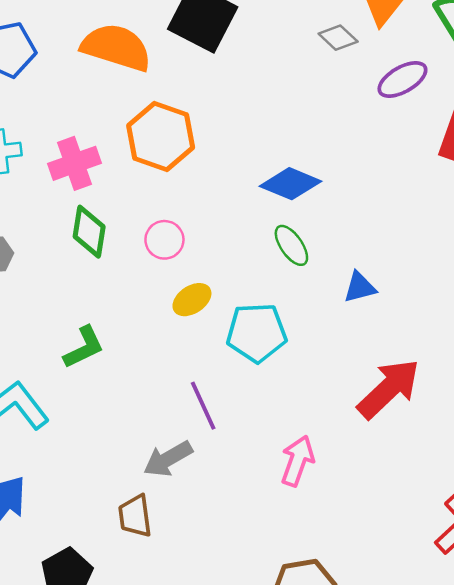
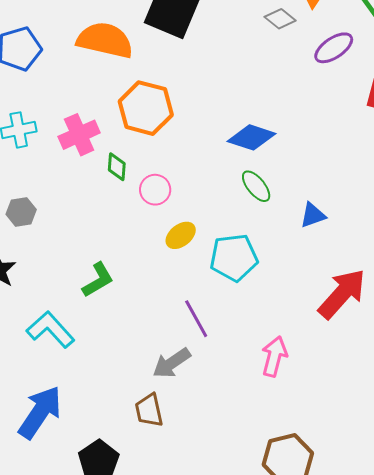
green diamond: (89, 232) -> (117, 167), moved, size x0.7

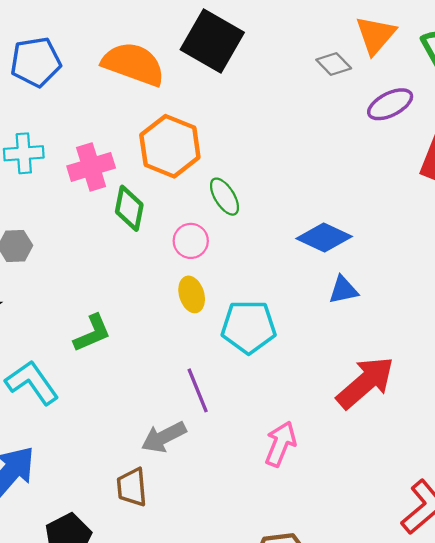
blue diamond: (251, 137) -> (324, 237), moved
green diamond: (117, 167) -> (129, 208), size x1.4
green ellipse: (256, 186) -> (224, 197), moved
pink circle: (155, 190) -> (191, 241), moved
yellow ellipse: (181, 235) -> (192, 294), turned -76

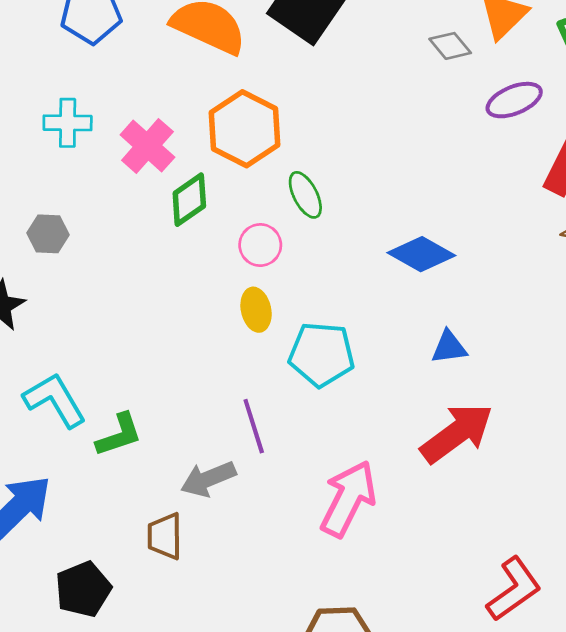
pink cross: (91, 167) -> (147, 146), turned -36
green diamond: (129, 208) -> (189, 200), turned 39
blue triangle: (343, 290) -> (449, 347), moved
green L-shape: (92, 333) -> (119, 435), moved
pink arrow: (280, 444) -> (348, 499), size x1.4

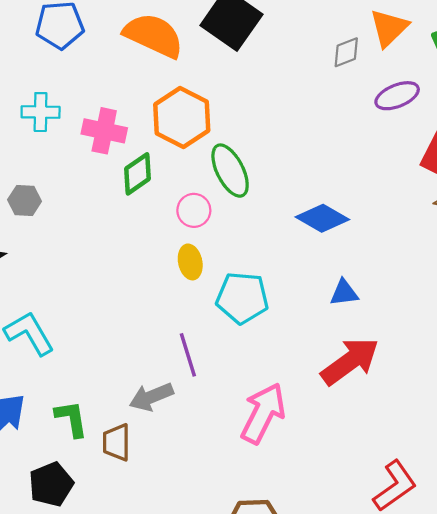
gray diamond: (450, 46) -> (346, 52), turned -72
pink cross: (147, 146) -> (104, 131), turned -30
green ellipse: (305, 195) -> (230, 171), size x1.4
green L-shape: (119, 435) -> (71, 419), moved, turned -81

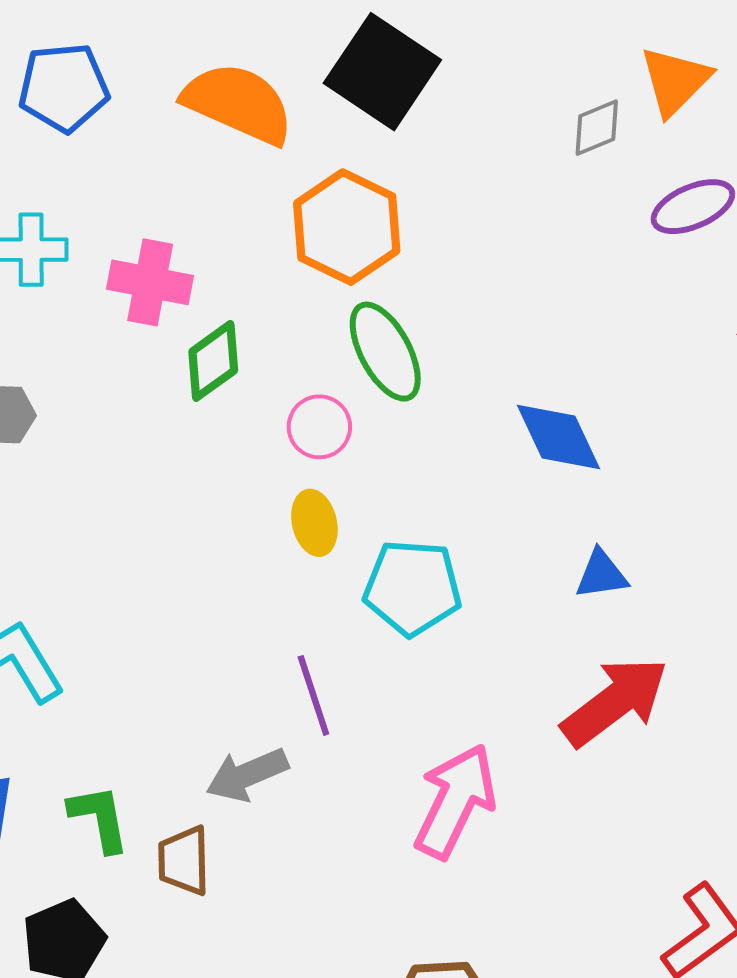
orange hexagon: (182, 117) -> (347, 227), moved
blue diamond: (322, 218) -> (559, 437), turned 36

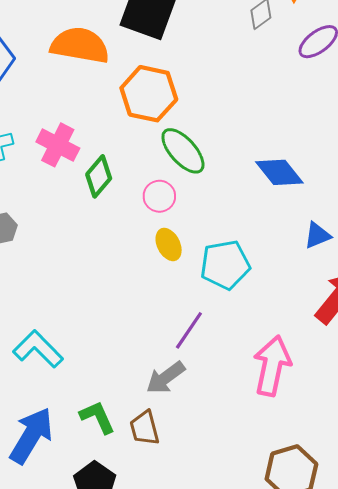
pink cross: (150, 282) -> (58, 145), turned 30
purple line: (313, 695) -> (189, 330), turned 66

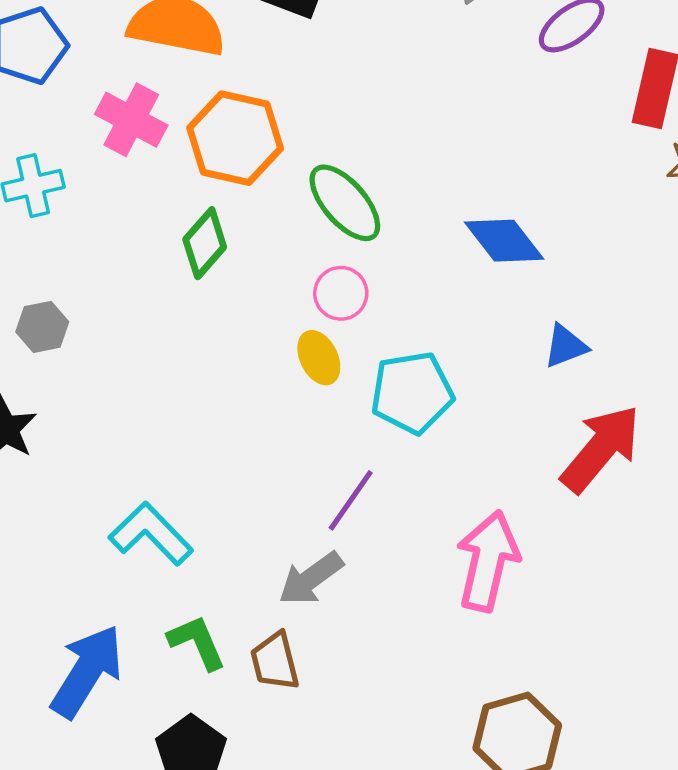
orange hexagon: (149, 94) -> (235, 138), moved
pink cross: (58, 145) -> (131, 120), moved
pink circle: (159, 196) -> (341, 293), moved
cyan L-shape: (38, 349) -> (151, 534), moved

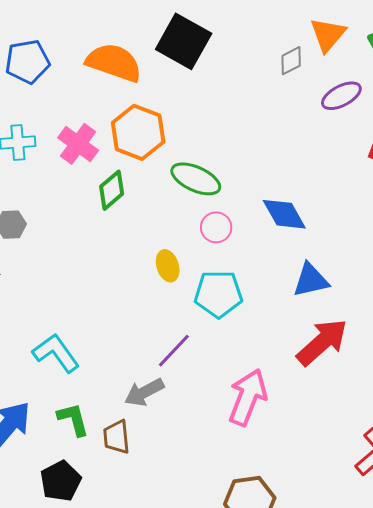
pink cross: (131, 120) -> (78, 144), moved
green ellipse: (345, 203) -> (196, 179), turned -33
pink circle: (341, 293) -> (216, 227), moved
blue triangle: (566, 346) -> (311, 280), size x1.4

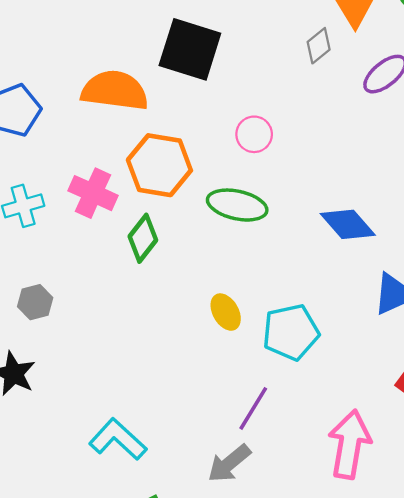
pink circle: (216, 227) -> (254, 134), moved

